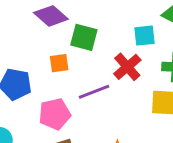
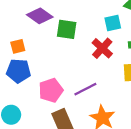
orange square: (59, 63) -> (18, 46), moved
purple line: (94, 92) -> (85, 89), moved

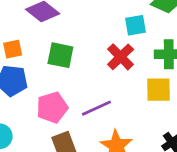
green square: (67, 29) -> (60, 55), moved

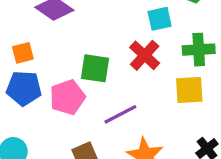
green square: (60, 55) -> (95, 68), moved
pink pentagon: (52, 107) -> (67, 97), moved

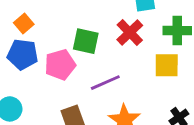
orange square: (23, 53) -> (24, 23), turned -30

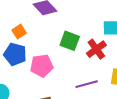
green square: (86, 41) -> (70, 41), moved
purple line: (105, 83) -> (87, 84), moved

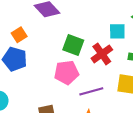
pink pentagon: (42, 66) -> (66, 72), moved

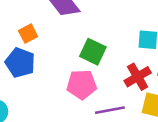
red cross: (102, 54) -> (138, 77), moved

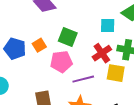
orange square: (28, 34) -> (39, 45), moved

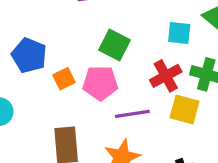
orange square: (39, 45) -> (64, 79), moved

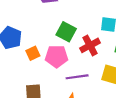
red cross: (166, 76) -> (90, 45), moved

